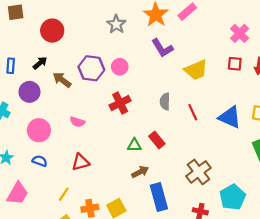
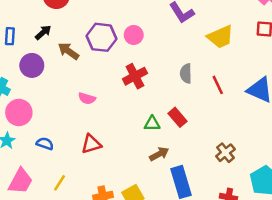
pink circle: (39, 130) -> (19, 112), moved
brown cross: (198, 172) -> (225, 153), size x0.7
yellow line: (64, 194) -> (60, 183), moved

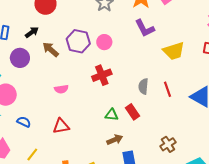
gray semicircle: (186, 73) -> (143, 86), moved
pink semicircle: (87, 98) -> (61, 89), turned -32

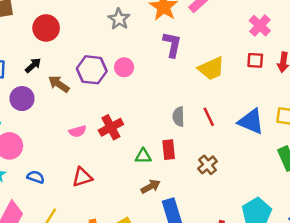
purple L-shape: (145, 28) -> (172, 45), turned -135
red cross: (102, 75) -> (111, 127), moved
red rectangle: (132, 112) -> (169, 150), turned 35
brown cross: (168, 144) -> (208, 165), moved

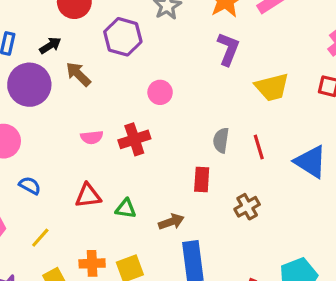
pink circle: (124, 67) -> (160, 92), moved
purple hexagon: (92, 70) -> (123, 37), moved
purple circle: (22, 99) -> (29, 85), size x1.4
green triangle: (143, 156) -> (126, 209), moved

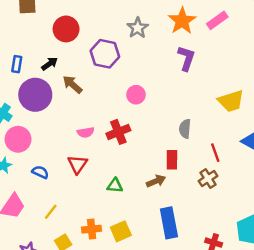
yellow trapezoid: (272, 87) -> (231, 101), moved
red line: (259, 147) -> (215, 153), moved
red triangle: (88, 196) -> (78, 164), moved, turned -45
brown arrow: (171, 222) -> (156, 181), moved

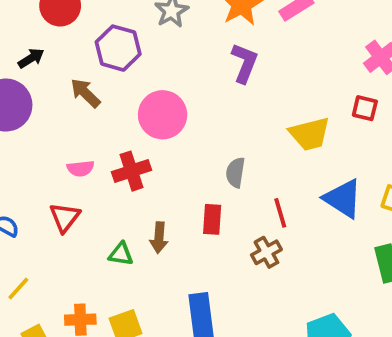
brown arrow: (72, 84) -> (85, 93), moved
pink circle: (136, 95) -> (163, 115), size x1.6
brown arrow: (156, 181) -> (159, 238), moved, turned 114

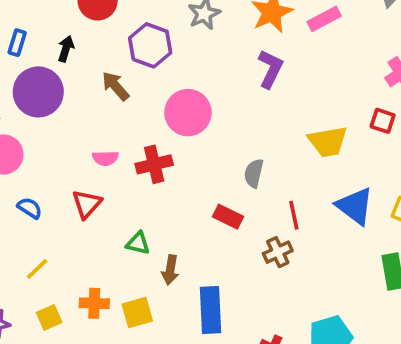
black arrow: (31, 58) -> (66, 49), turned -45
red rectangle: (212, 219) -> (228, 217), turned -72
brown arrow: (159, 238) -> (170, 270), moved

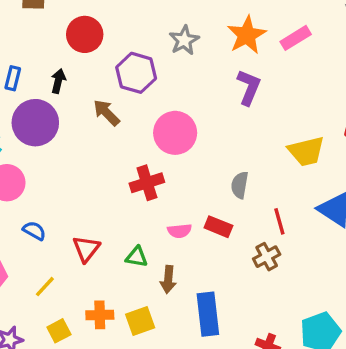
pink semicircle: (105, 158) -> (179, 231), moved
red triangle: (87, 204) -> (86, 249), moved

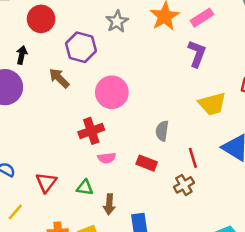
purple L-shape: (249, 87) -> (197, 54), moved
pink semicircle: (179, 231) -> (107, 158), moved

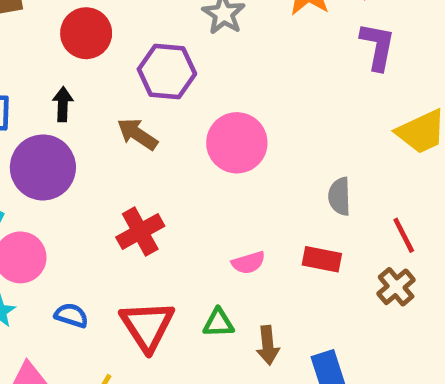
red cross: (91, 131) -> (140, 232), moved
red triangle: (46, 182) -> (147, 326), size x1.4

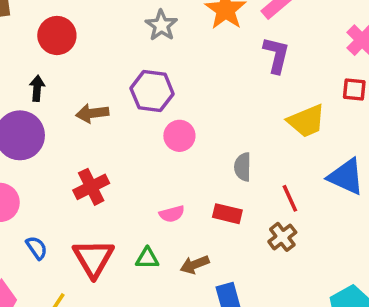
purple hexagon: (167, 72) -> (152, 91), moved
brown arrow: (137, 134) -> (92, 113), turned -44
pink circle: (237, 143) -> (179, 136), moved, size x0.7
blue semicircle: (71, 315) -> (37, 248), turned 35
brown arrow: (268, 345) -> (195, 265), moved, turned 72

